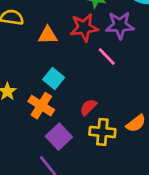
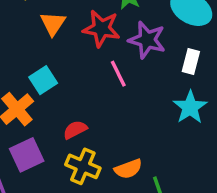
orange triangle: (48, 35) -> (53, 24), turned 48

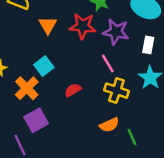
pink line: (118, 74) -> (108, 64), moved
red semicircle: (75, 130) -> (73, 90), moved
yellow cross: (83, 166) -> (116, 91), moved

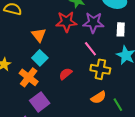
orange triangle: (48, 25) -> (39, 35), moved

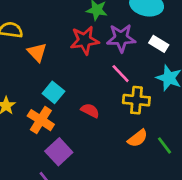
white rectangle: (121, 29) -> (159, 44), turned -56
orange triangle: (39, 35) -> (37, 52), moved
red semicircle: (65, 74) -> (90, 111), turned 72

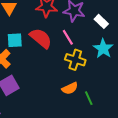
cyan square: (53, 92) -> (15, 40), turned 35
red semicircle: (90, 111) -> (41, 38), moved, size x1.6

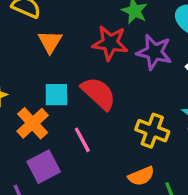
pink line: (68, 37) -> (82, 140), moved

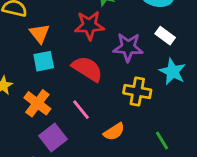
purple star: (154, 52) -> (128, 47), moved
cyan square: (56, 95) -> (44, 61), moved
orange semicircle: (141, 176) -> (114, 132), moved

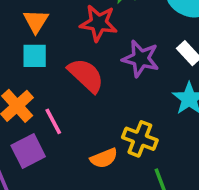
yellow cross: (137, 91) -> (140, 139), moved
pink line: (81, 110) -> (53, 121), moved

